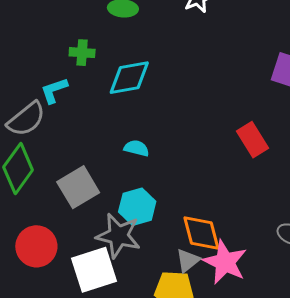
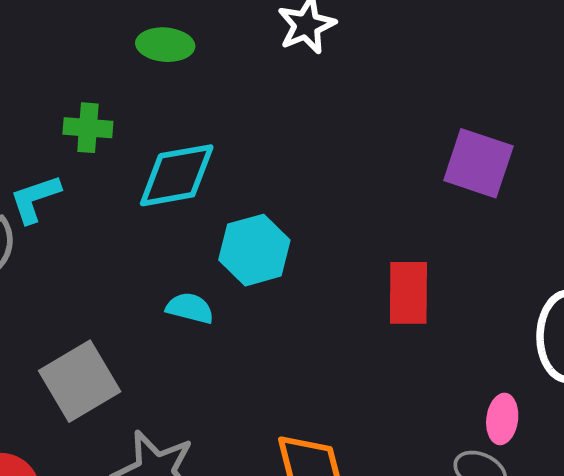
red rectangle: (252, 140) -> (408, 293), turned 32
cyan hexagon: (137, 207) -> (254, 250), moved

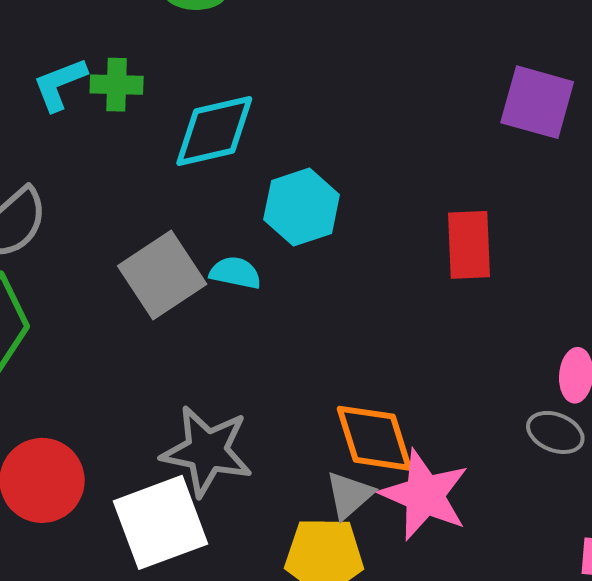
cyan L-shape: (35, 199) -> (60, 84), moved
gray square: (80, 381) -> (162, 275), moved

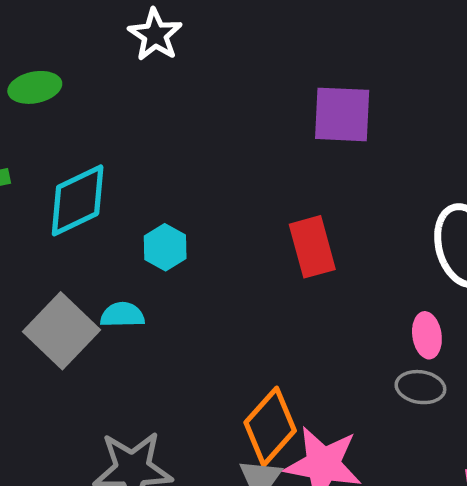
cyan hexagon: (302, 207) -> (165, 247), size x0.7
orange diamond: (374, 438) -> (270, 427), turned 72

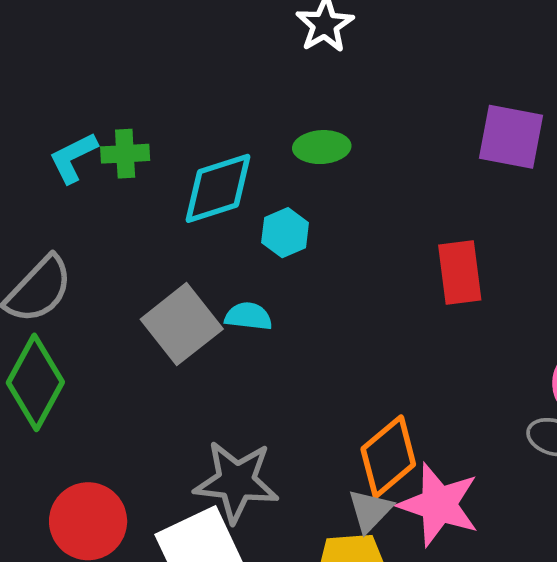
green ellipse: (35, 87) -> (322, 147), moved
cyan hexagon: (165, 247) -> (285, 233), moved

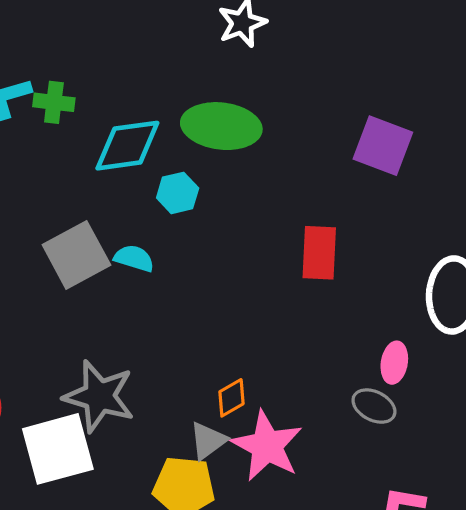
green ellipse: (322, 147) -> (221, 126), size x1.6
orange diamond: (388, 457) -> (231, 398), size x0.6

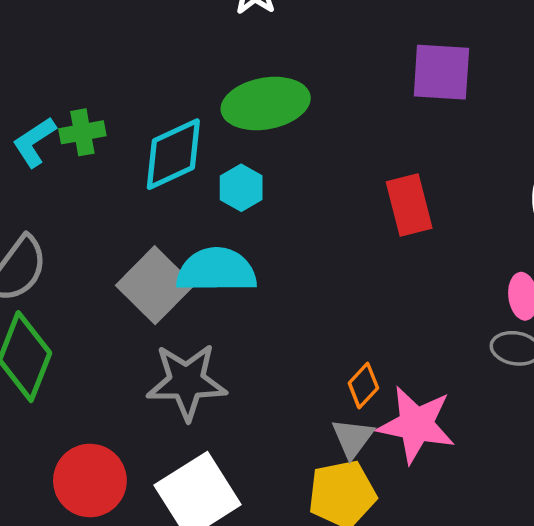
cyan semicircle: (134, 258) -> (216, 270), size x1.8
gray star: (99, 396) -> (187, 382), moved

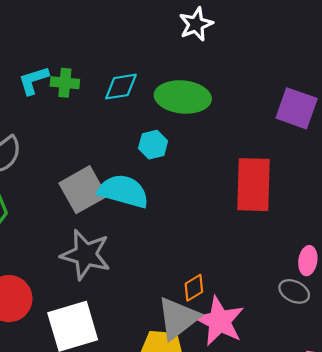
cyan diamond: (173, 154) -> (121, 87), moved, size x0.7
red rectangle: (409, 205) -> (254, 185), size x1.4
gray triangle: (353, 438) -> (178, 318), size x1.6

